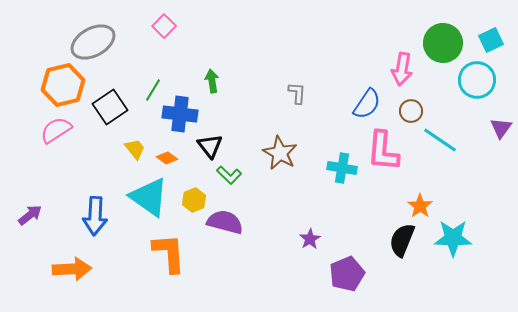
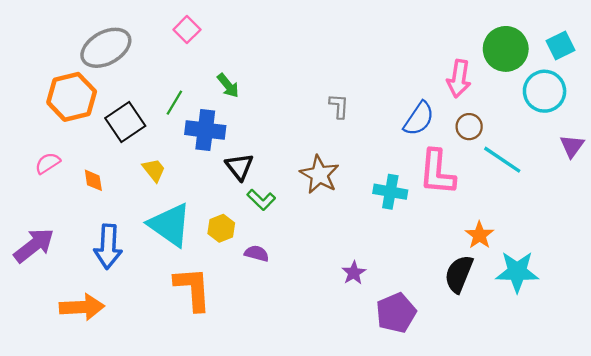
green arrow: (212, 81) -> (228, 85), moved, turned 150
pink semicircle: (56, 130) -> (48, 163), moved, size x0.7
orange diamond: (167, 158) -> (93, 180), moved, turned 45
purple arrow: (30, 215) -> (34, 245), size x1.5
purple semicircle: (225, 222) -> (257, 253), size x0.6

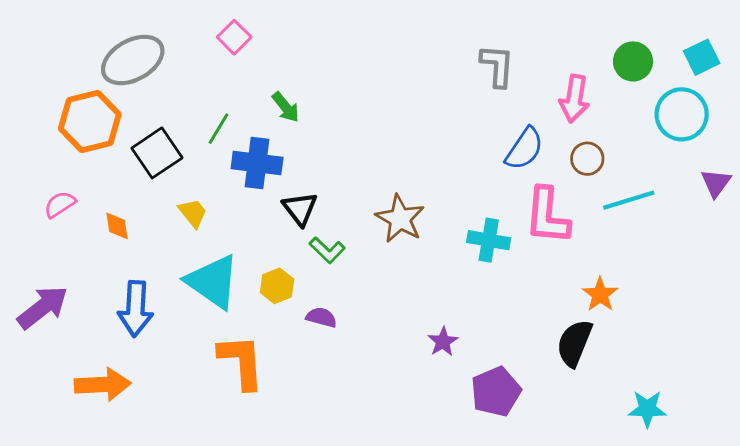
green circle: (506, 49) -> (633, 61), size x0.7
gray L-shape: (339, 106) -> (497, 66), moved, size x1.4
cyan line: (502, 160) -> (629, 200), turned -51
cyan star: (517, 272) -> (647, 409), moved, size x0.7

